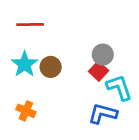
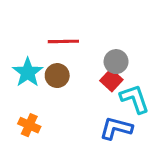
red line: (30, 24) -> (63, 41), moved

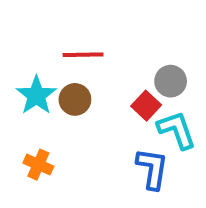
gray circle: (116, 62) -> (171, 81), moved
blue L-shape: (116, 128) -> (152, 169), turned 84

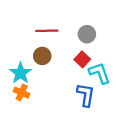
gray circle: (171, 81) -> (87, 34), moved
cyan star: (36, 95) -> (20, 73), moved

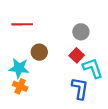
red line: (47, 31) -> (22, 24), moved
cyan star: (20, 73) -> (19, 68), turned -30

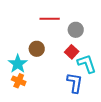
red line: (22, 24) -> (50, 19), moved
cyan star: (19, 68) -> (18, 64), turned 30

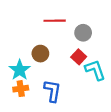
orange cross: (19, 81) -> (21, 89), turned -32
blue L-shape: (75, 83) -> (52, 91), moved

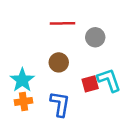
brown circle: (40, 54) -> (59, 62), moved
red square: (79, 57) -> (90, 84), moved, turned 32

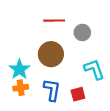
brown circle: (59, 62) -> (51, 54), size x1.5
red square: (90, 84) -> (78, 94), moved

